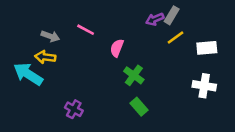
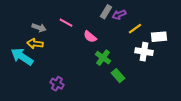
gray rectangle: (172, 15) -> (106, 12), moved
pink semicircle: (117, 48) -> (90, 37), turned -72
white cross: (204, 86) -> (144, 52), moved
green rectangle: (139, 107) -> (118, 76), moved

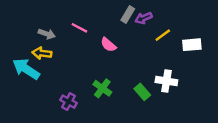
white cross: (144, 52) -> (166, 81), moved
green cross: (103, 58) -> (102, 88), moved

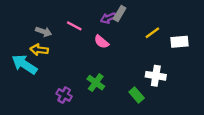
purple arrow: (143, 18) -> (108, 18), moved
green rectangle: (142, 92) -> (137, 95), moved

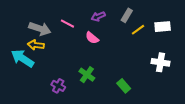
gray rectangle: (120, 13) -> (127, 15), moved
gray arrow: (44, 32) -> (40, 29), size x1.5
white rectangle: (180, 42) -> (163, 27), moved
white cross: (156, 76) -> (160, 62), moved

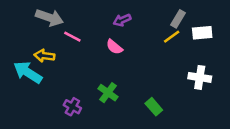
gray rectangle: (127, 15) -> (178, 19), moved
pink line: (67, 24) -> (72, 37), moved
gray arrow: (40, 29) -> (49, 18), moved

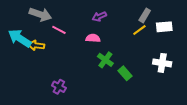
pink semicircle: (114, 47) -> (93, 38), turned 144
cyan arrow: (28, 72) -> (20, 38), moved
green cross: (108, 93) -> (105, 60), moved
green rectangle: (154, 107) -> (125, 73), moved

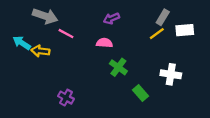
cyan arrow: (20, 38) -> (22, 43), size x0.7
white cross: (162, 63) -> (171, 74), moved
green rectangle: (125, 73) -> (141, 93), moved

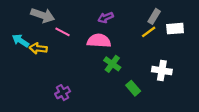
pink semicircle: (104, 43) -> (99, 41), size x1.5
purple cross: (66, 98) -> (63, 93), turned 32

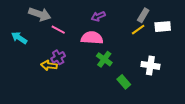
yellow arrow: (38, 48) -> (49, 65), moved
purple cross: (63, 93) -> (58, 57), moved

